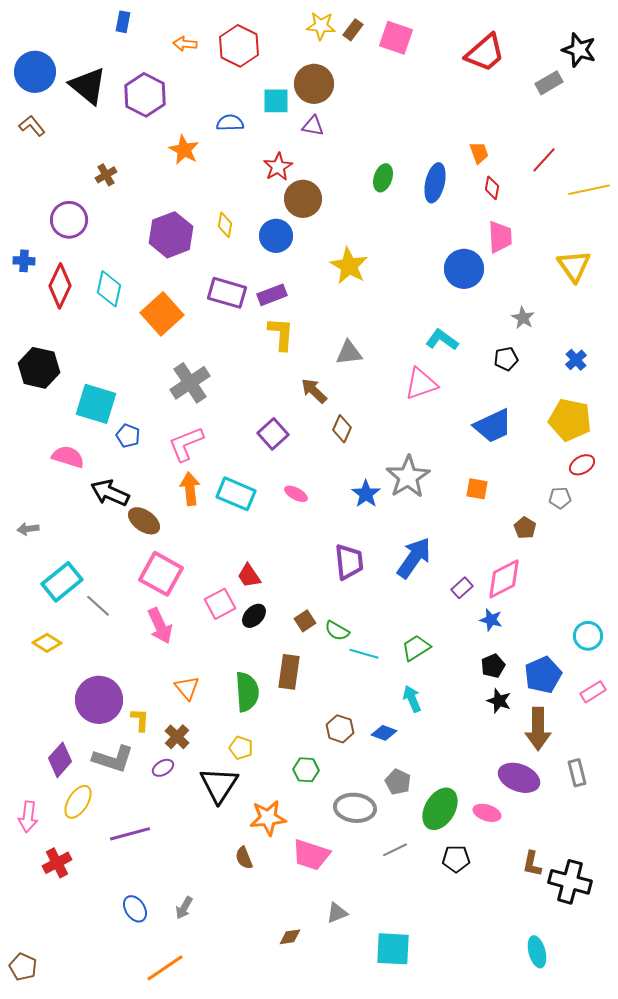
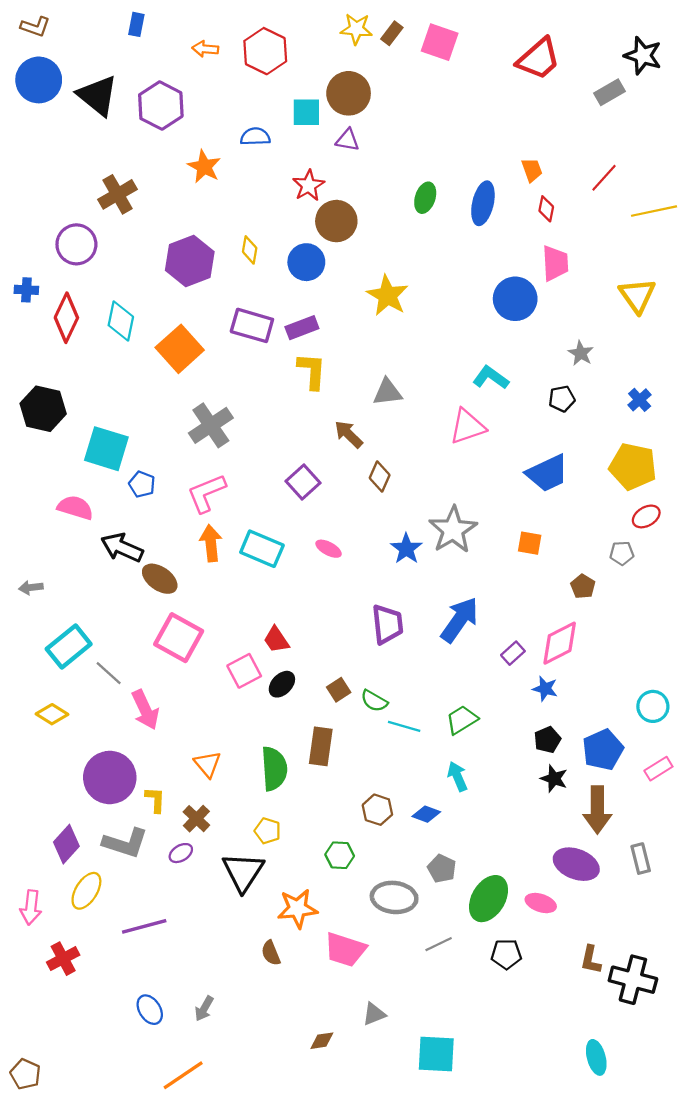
brown L-shape: (32, 126) -> (35, 27), moved, turned 148
brown cross: (106, 175) -> (118, 194), size x1.6
pink arrow: (160, 626) -> (145, 710), moved

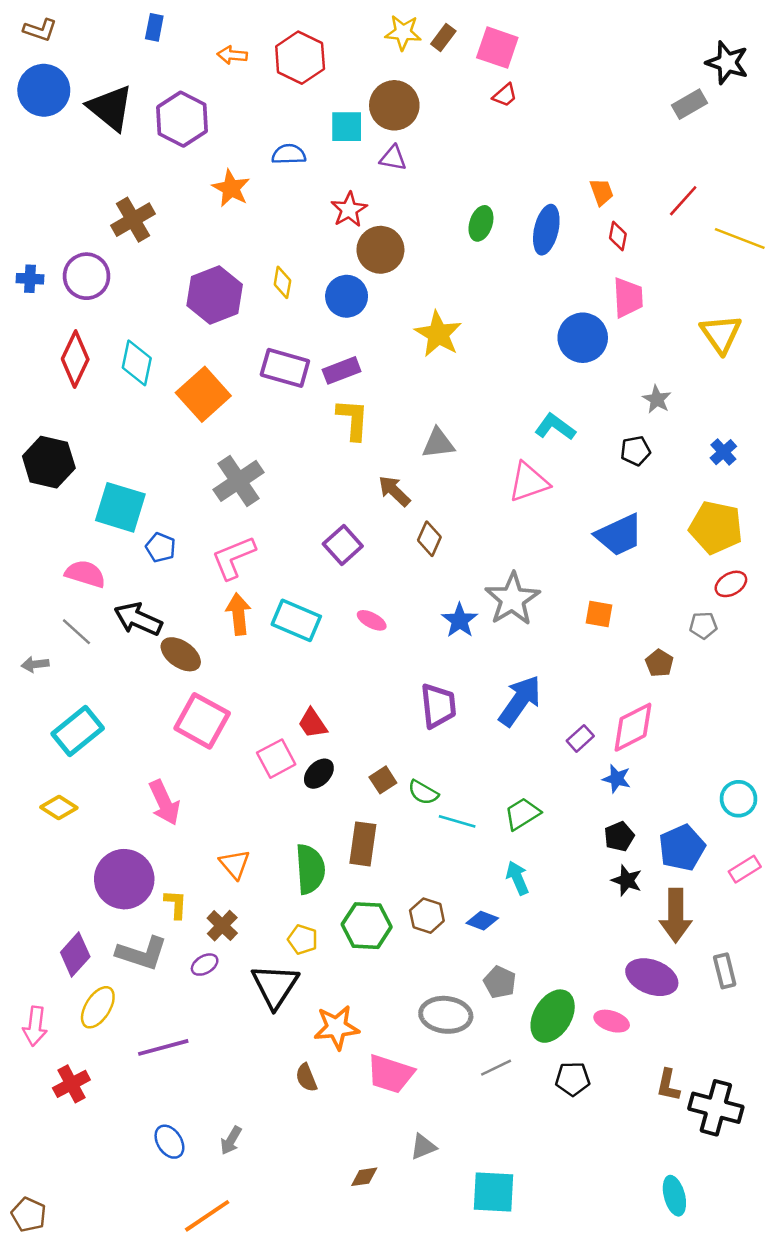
red trapezoid: (538, 59) -> (505, 95), moved, size x0.5
yellow line: (654, 211) -> (740, 238), turned 33
blue cross: (26, 290) -> (30, 279), moved
gray line: (109, 673) -> (76, 632), moved
green hexagon: (340, 855) -> (367, 926), moved, size x1.5

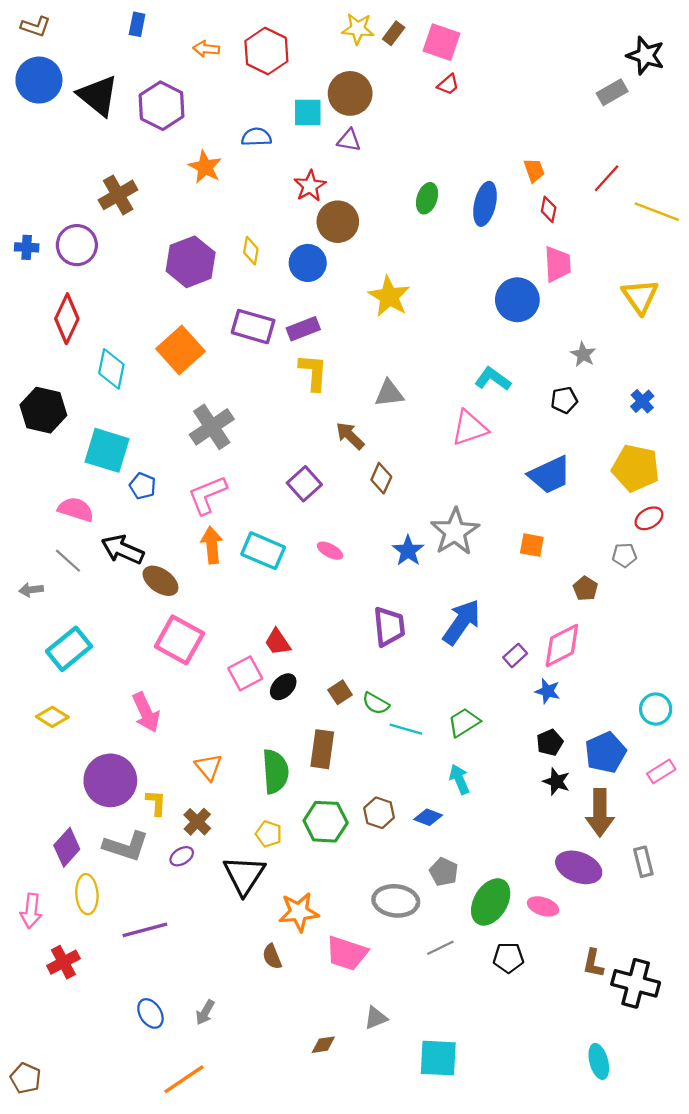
cyan diamond: (137, 363) -> (111, 369), moved
yellow ellipse: (98, 1007) -> (87, 894), turned -36

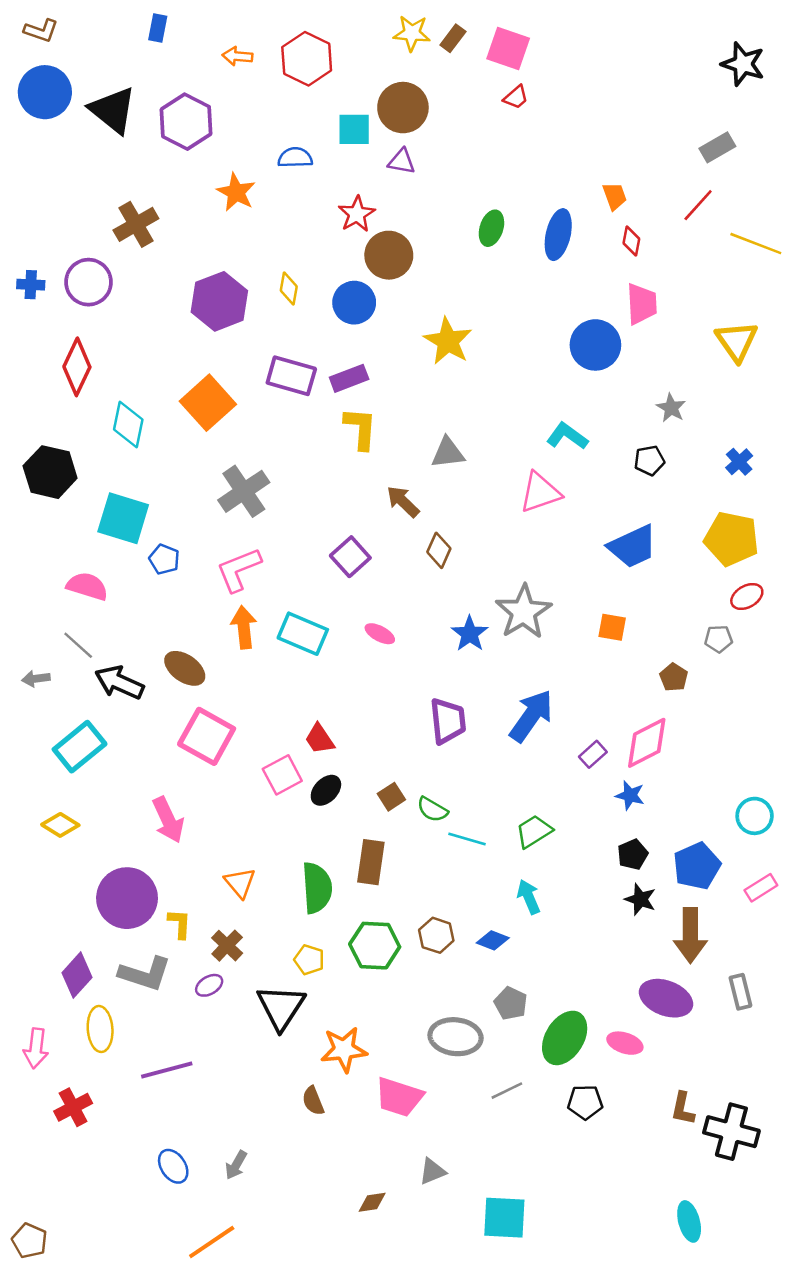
gray rectangle: (612, 92) -> (717, 147), moved
black arrow: (123, 550) -> (119, 682), moved

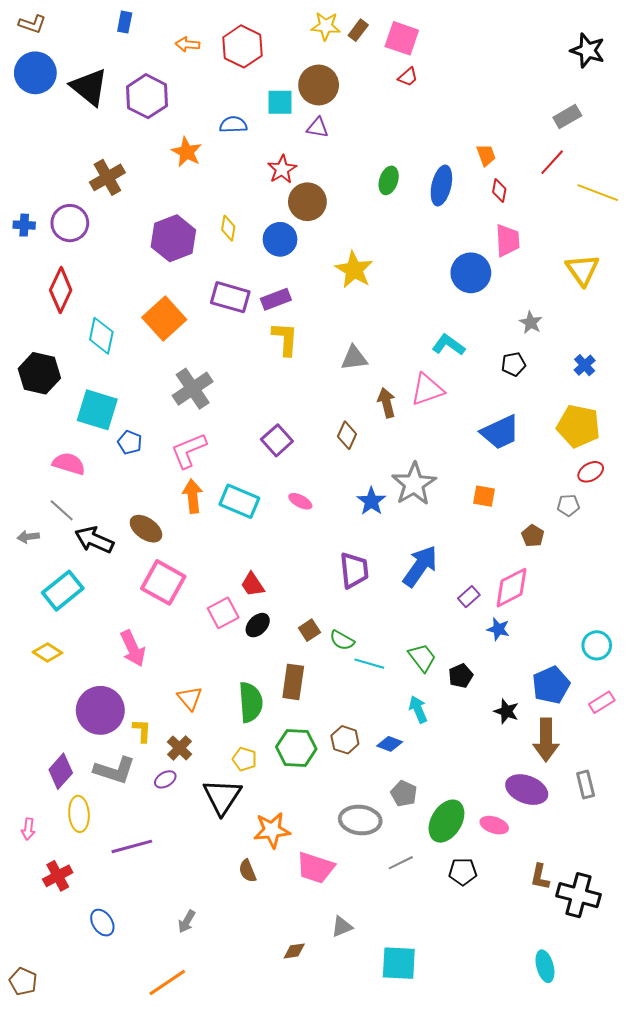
brown arrow: (403, 502) -> (387, 403), moved, turned 32
green trapezoid: (534, 831) -> (422, 658), turned 84
black pentagon: (633, 854) -> (461, 676), moved
pink arrow: (36, 1048) -> (28, 829), size x0.7
blue ellipse: (173, 1166) -> (102, 923), moved

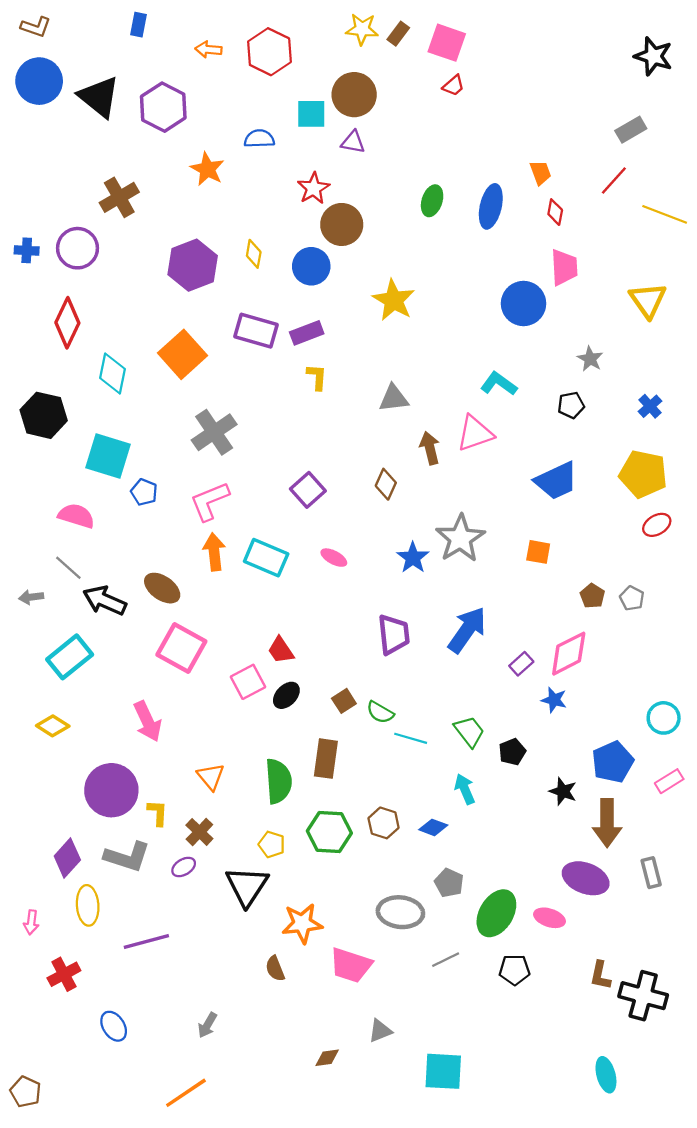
yellow L-shape: (285, 339) -> (317, 377), size x0.7
gray pentagon: (568, 505) -> (632, 598), moved, turned 30

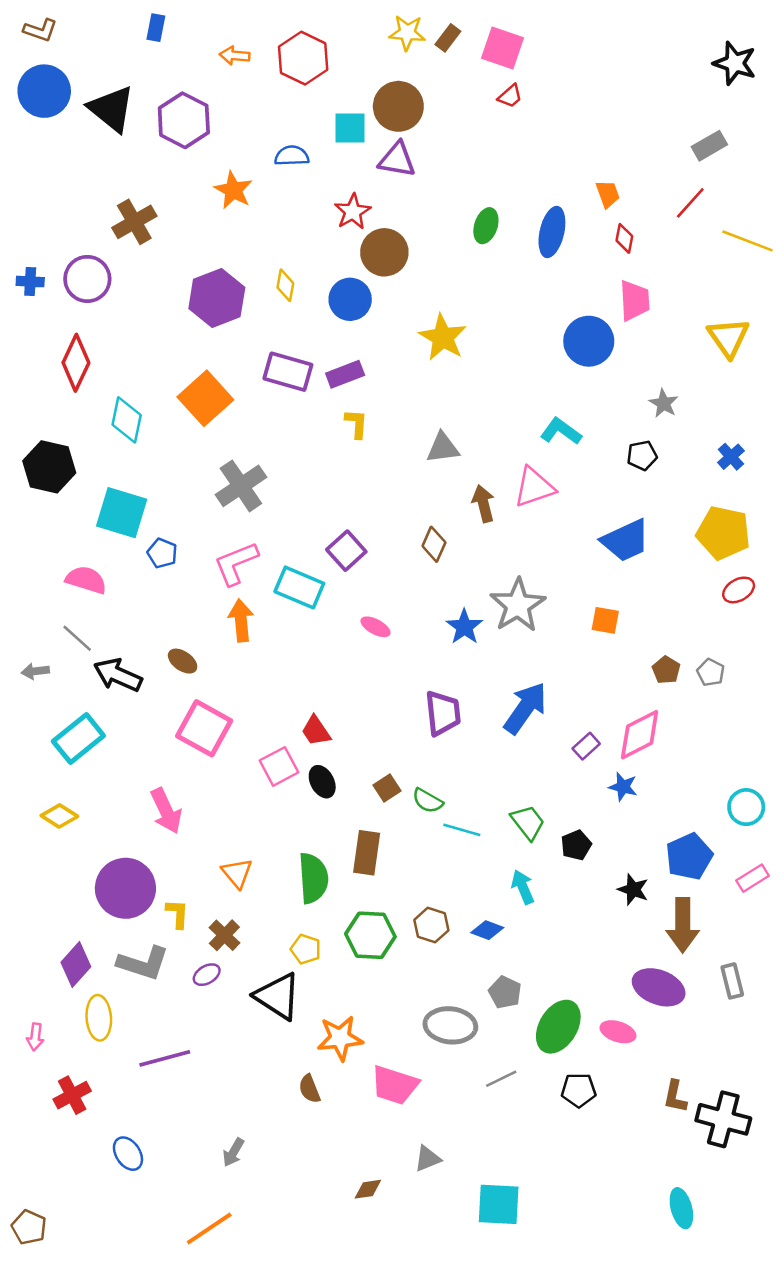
purple triangle: (353, 142) -> (397, 160), size x1.4
cyan rectangle: (266, 558) -> (299, 587), moved
brown ellipse: (162, 588) -> (183, 661), size x0.7
black ellipse: (286, 695) -> (322, 782), turned -72
black triangle: (247, 886) -> (278, 996), turned -30

